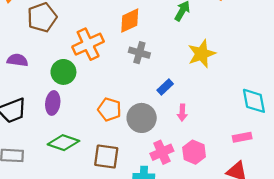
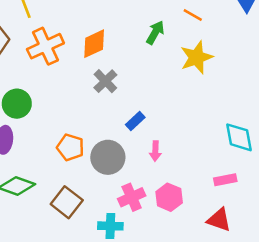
orange cross: (88, 44) -> (45, 46), moved
gray cross: (139, 53) -> (105, 81), turned 30
yellow star: (202, 54) -> (197, 57), moved
brown square: (106, 157) -> (67, 202), turned 30

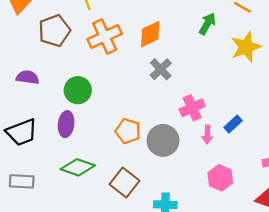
blue rectangle: (135, 121) -> (233, 124), moved
pink cross: (132, 197) -> (192, 108), moved

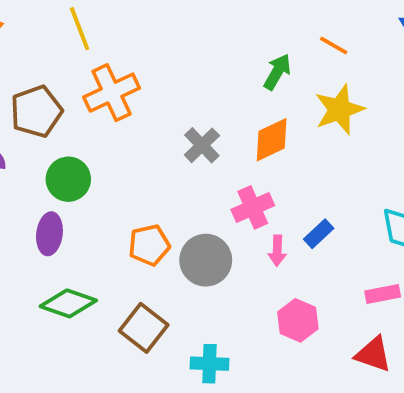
brown pentagon: (54, 31) -> (36, 111), moved
orange diamond: (150, 34) -> (272, 140), moved
orange pentagon: (128, 131) -> (149, 245), turned -30

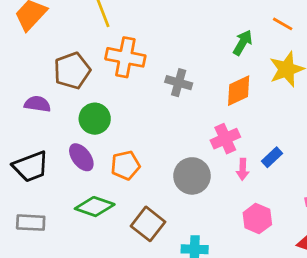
orange cross: (112, 93) -> (125, 57), turned 36
gray cross: (202, 145) -> (179, 83), moved, turned -30
purple ellipse: (49, 234) -> (81, 157), turned -44
orange pentagon: (149, 245) -> (125, 165), moved

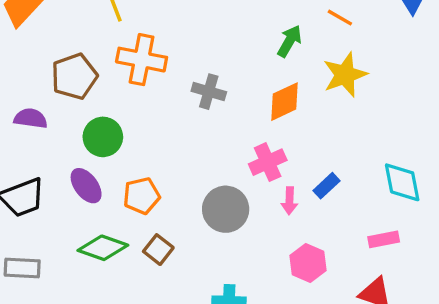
brown square: (148, 224) -> (158, 250), moved, size x0.7

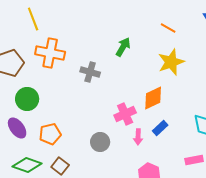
green arrow: (289, 41) -> (123, 47), moved
orange diamond: (284, 102) -> (153, 98), moved
gray circle: (226, 209) -> (100, 142), size x0.7

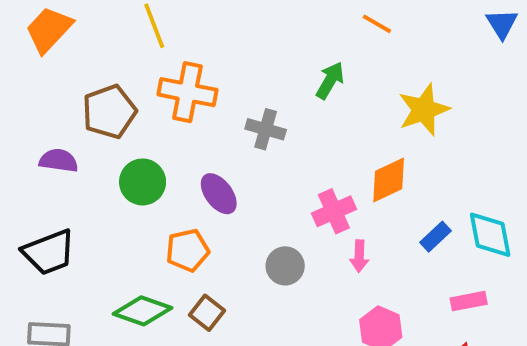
orange line: (168, 28) -> (377, 24), moved
purple ellipse: (17, 128) -> (219, 194), moved
blue rectangle: (160, 128) -> (435, 237), moved

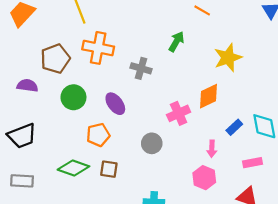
pink arrow: (359, 256) -> (212, 149), moved
brown square: (207, 313) -> (109, 169), turned -30

